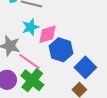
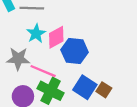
blue square: (85, 67) -> (85, 87), moved

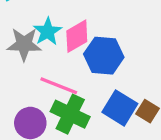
gray star: (18, 59) -> (24, 44), moved

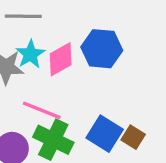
blue hexagon: (104, 56) -> (102, 49), moved

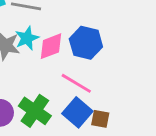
pink line: (42, 110) -> (76, 83), moved
brown square: (133, 137) -> (100, 119), turned -30

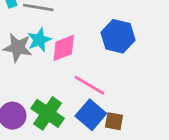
blue hexagon: (86, 43) -> (118, 36), moved

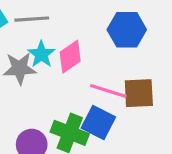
blue square: (91, 115) -> (98, 123), moved
brown square: (114, 121) -> (139, 93), moved, size x1.5

